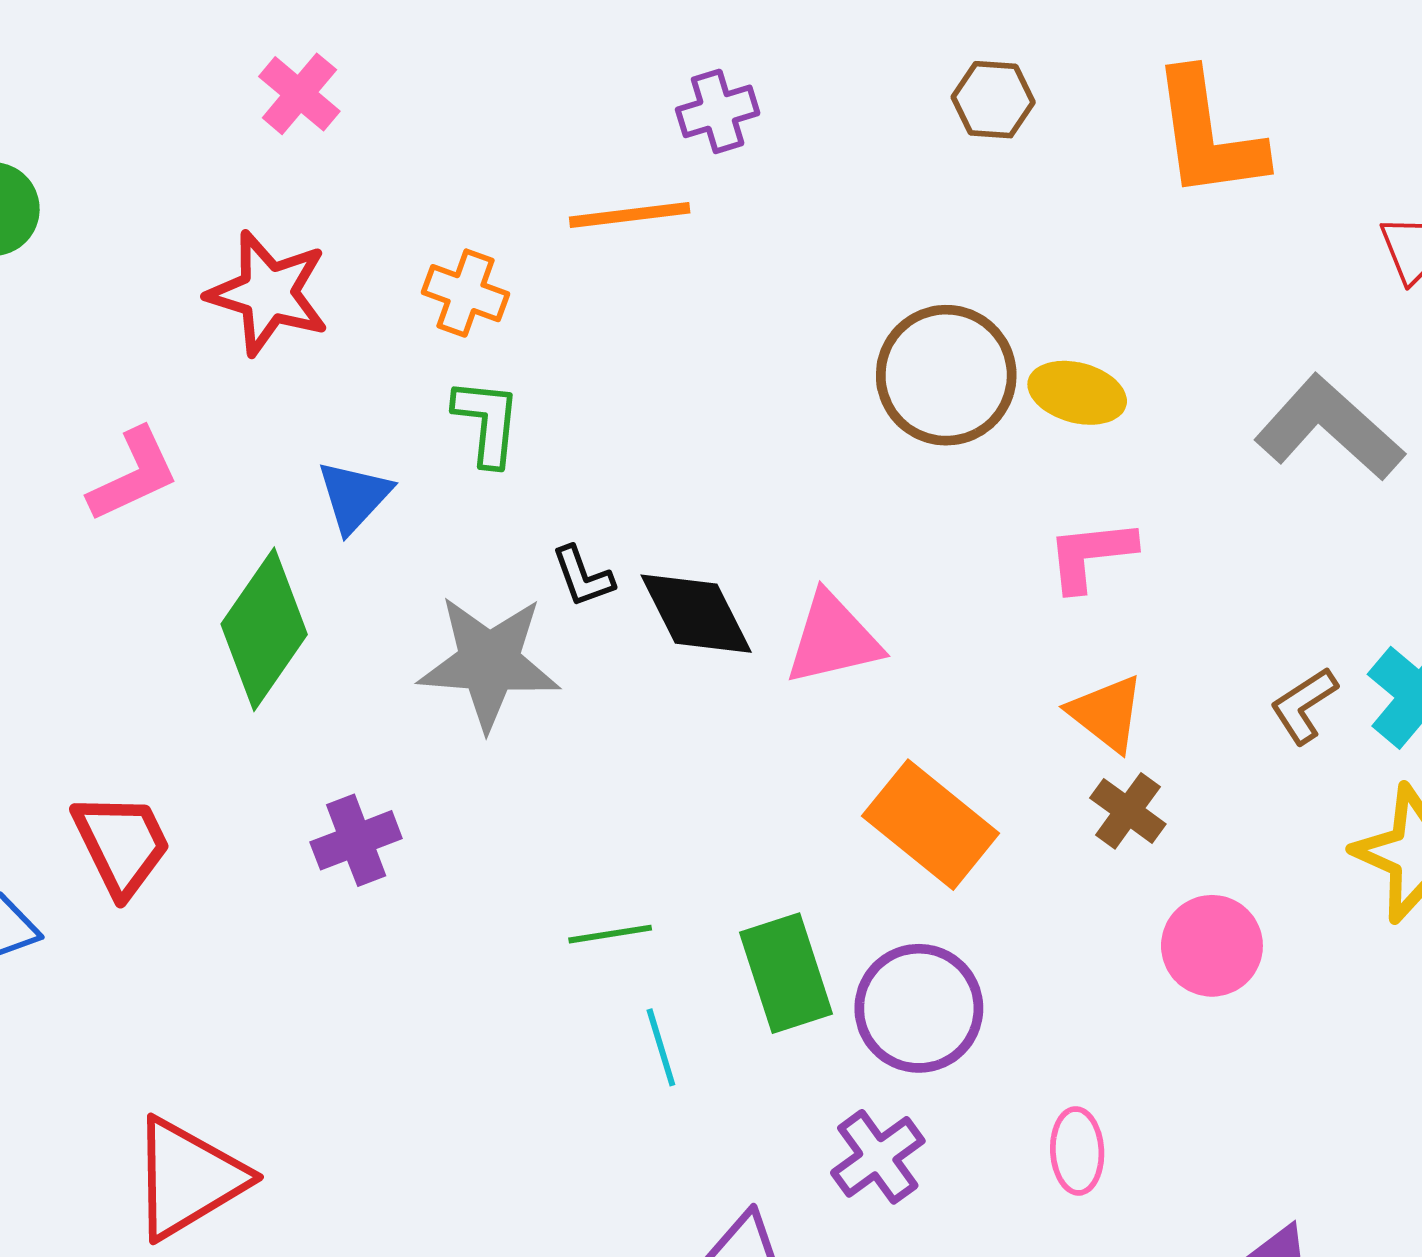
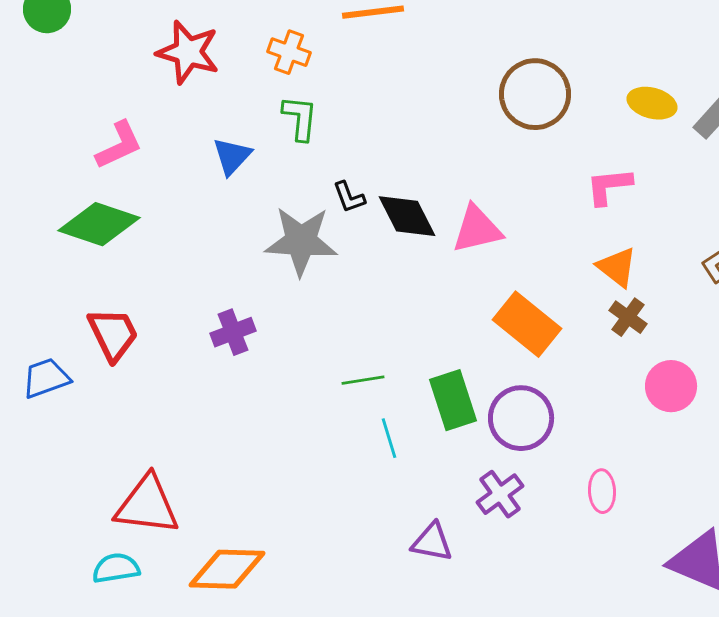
yellow ellipse: (1077, 393) -> (652, 103), moved
green diamond: (264, 629) -> (99, 224), moved, turned 74
red triangle: (188, 1178) -> (147, 505), turned 38

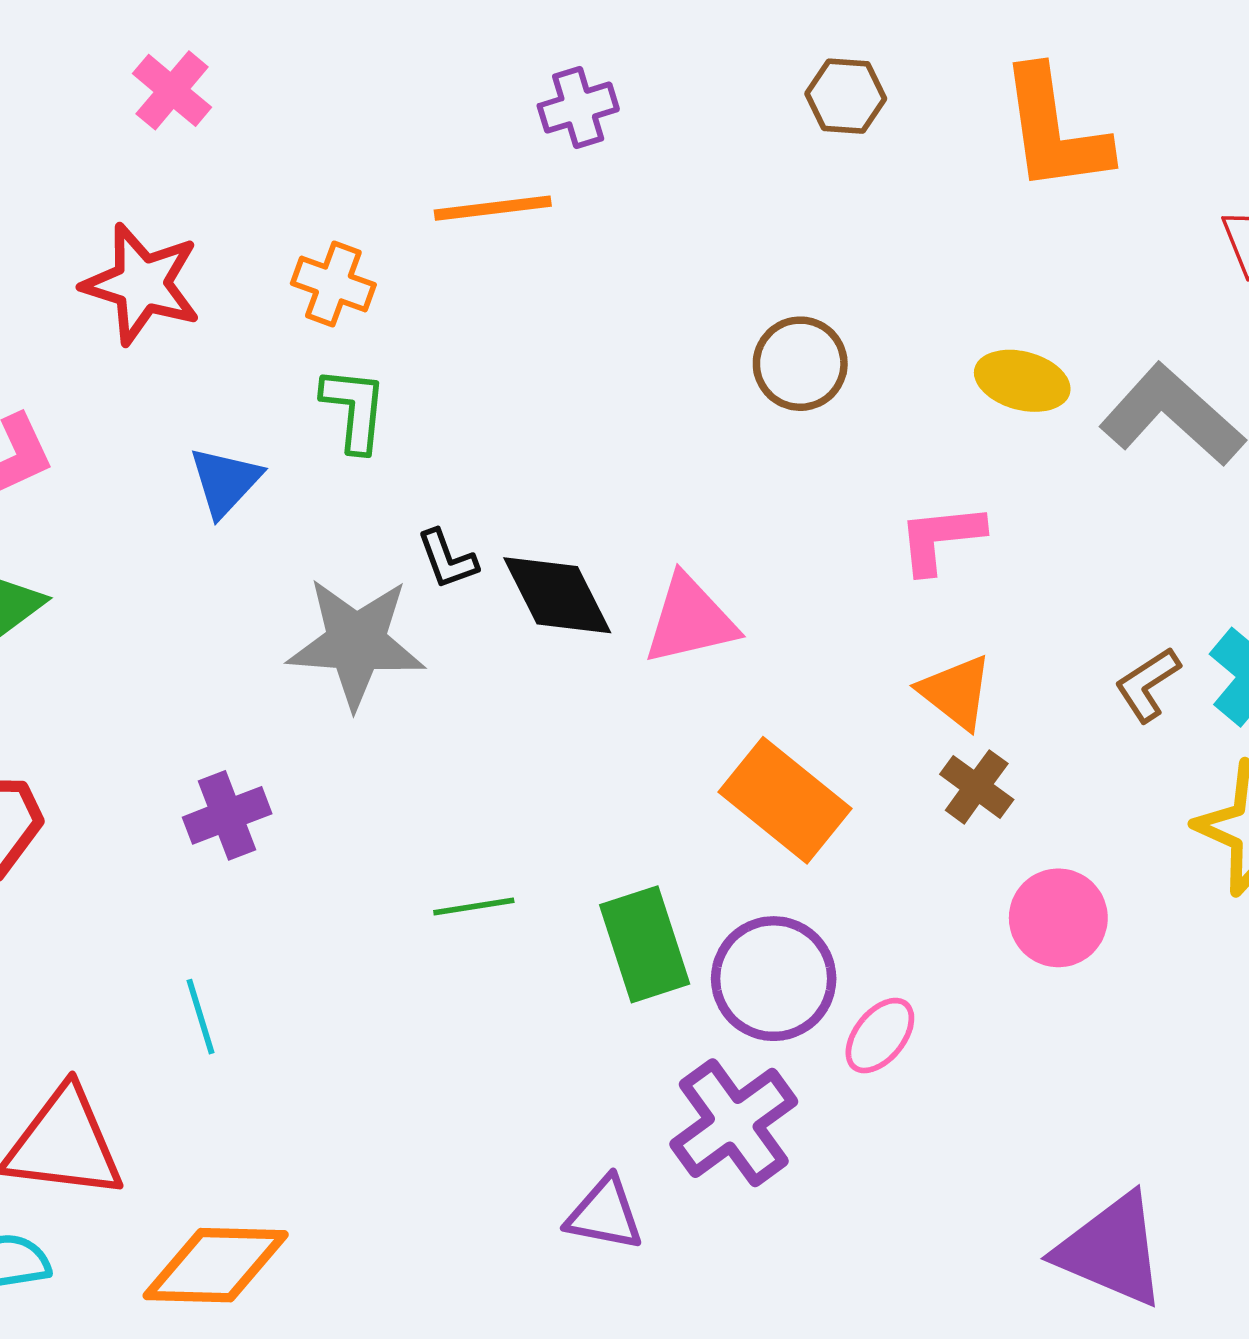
brown circle: (535, 94) -> (800, 364), size x0.7
cyan line: (389, 438) -> (200, 1017), moved
pink ellipse: (602, 491) -> (880, 1036), moved, turned 42
purple cross: (500, 494) -> (734, 1123), size x1.4

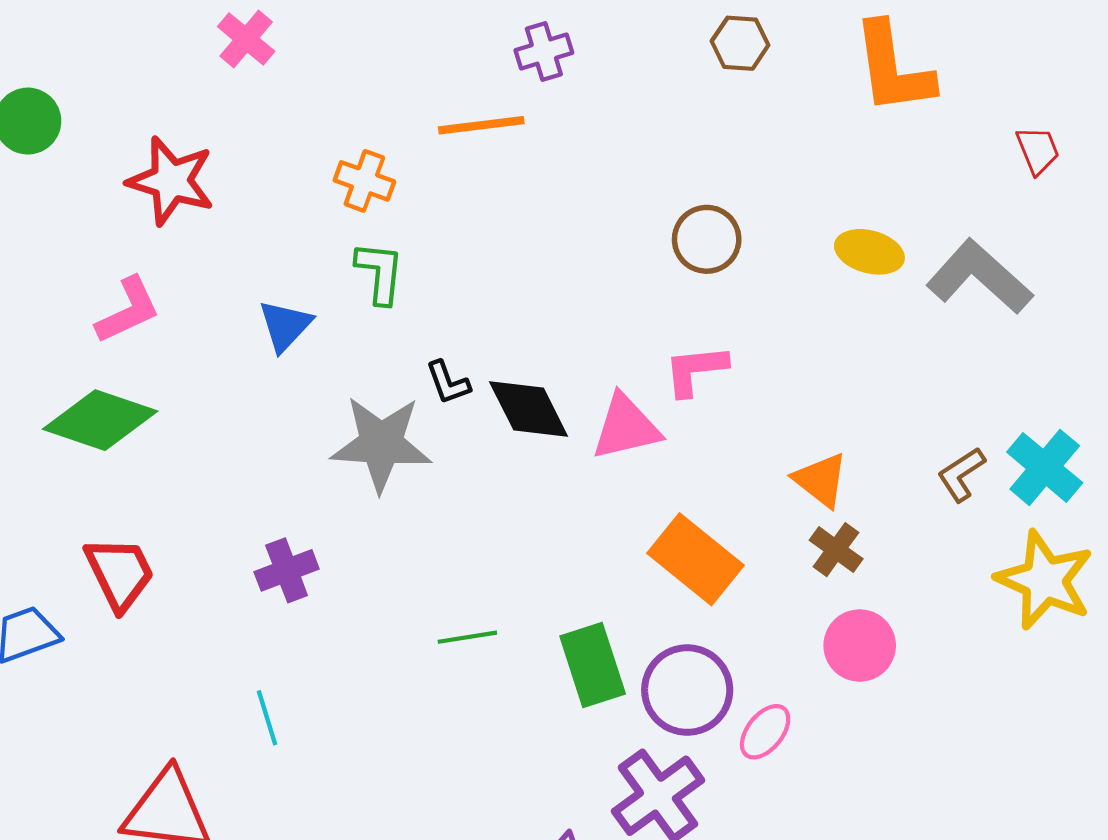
red star: (142, 284) -> (171, 181), moved
pink L-shape: (941, 538) -> (696, 370), moved
pink circle: (1058, 918) -> (860, 645), moved

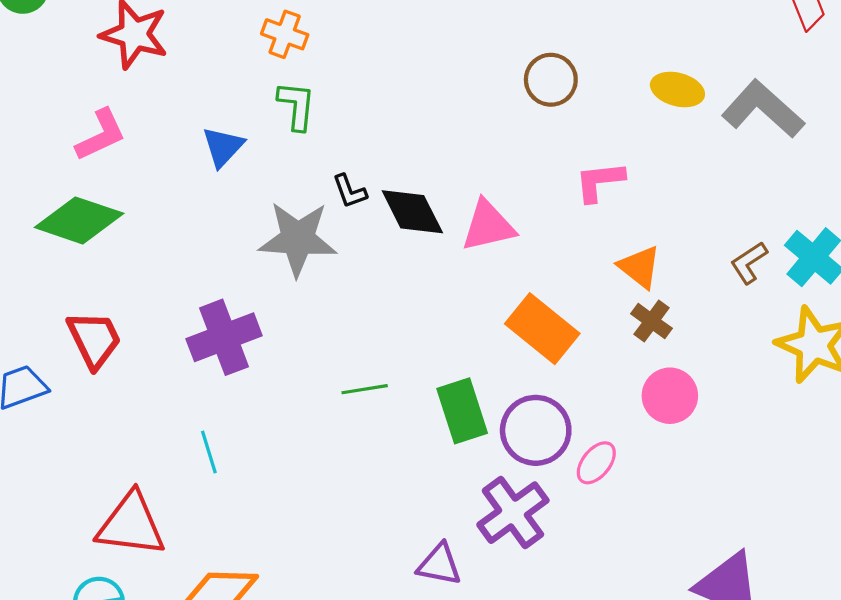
pink L-shape: (696, 370) -> (600, 181), moved
purple cross: (287, 570) -> (224, 337), size x1.5

